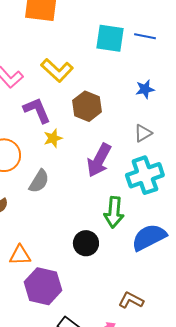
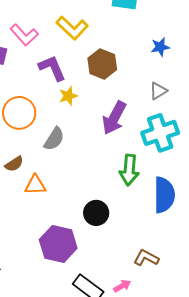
blue semicircle: (149, 237) -> (164, 195), turned 117
black circle: (86, 243) -> (96, 213), moved
orange triangle: (20, 255) -> (35, 185), moved

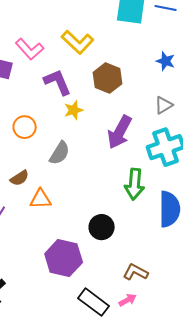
blue star: (160, 47) -> (166, 61), turned 30
orange circle: (19, 113) -> (25, 127), size x0.7
brown L-shape: (146, 258) -> (136, 272), moved

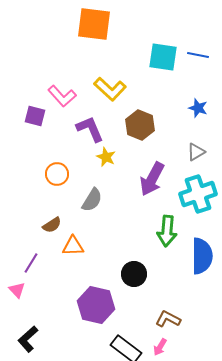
yellow star: (74, 110) -> (106, 157), turned -30
pink arrow: (128, 300) -> (160, 347), turned 150

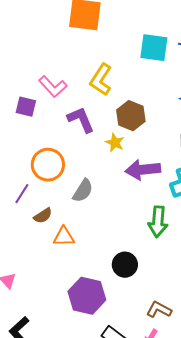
yellow L-shape: (110, 89) -> (101, 80), turned 80
yellow star: (106, 157) -> (115, 143), moved
orange circle: (57, 174) -> (48, 165), size x1.4
purple arrow: (152, 179) -> (143, 170), turned 56
purple line: (31, 263) -> (22, 194), moved

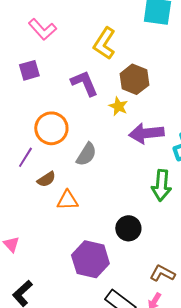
pink L-shape: (53, 87) -> (42, 29), moved
purple square: (26, 107) -> (29, 70), turned -30

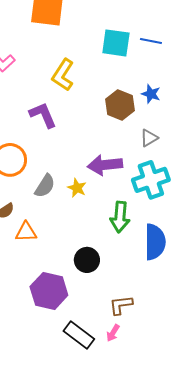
brown hexagon: (134, 79) -> (120, 105), moved
yellow star: (118, 106) -> (77, 188), moved
brown L-shape: (162, 273) -> (121, 305), turned -35

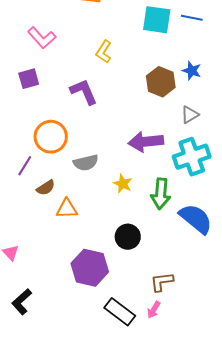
yellow L-shape: (63, 75) -> (104, 52), size x0.7
gray semicircle: (45, 186) -> (86, 163), turned 45
yellow star: (77, 188) -> (123, 184), moved
blue semicircle: (155, 242) -> (196, 219), turned -51

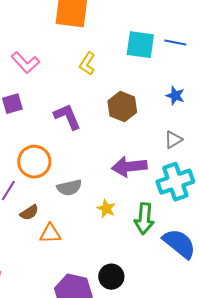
yellow L-shape: (104, 52) -> (87, 64), moved
brown hexagon: (161, 82) -> (122, 107), moved
black circle: (128, 237) -> (111, 277), moved

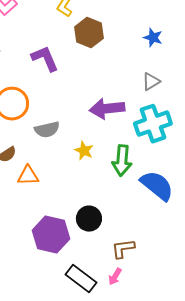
brown hexagon: (122, 107) -> (89, 33), moved

